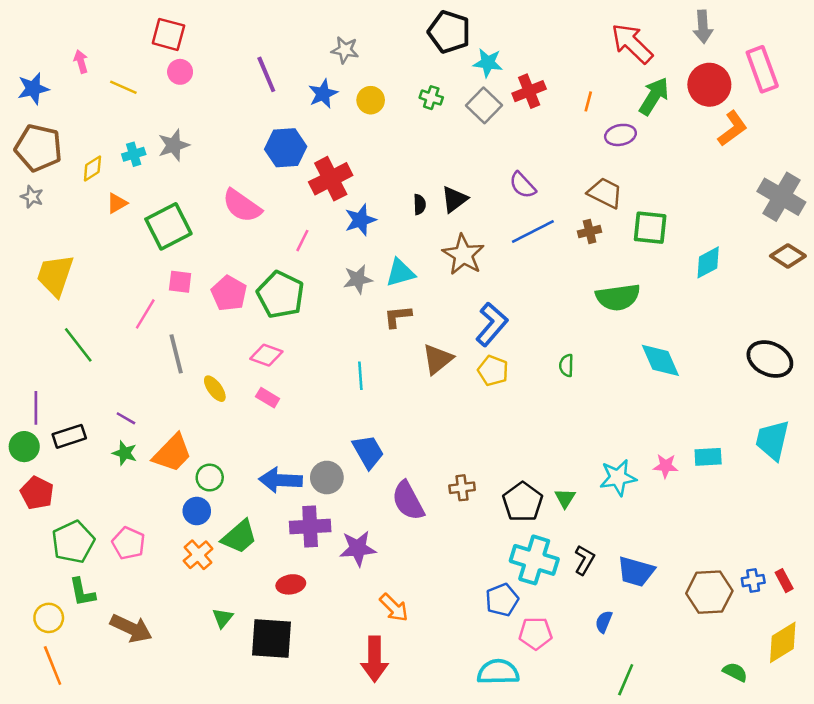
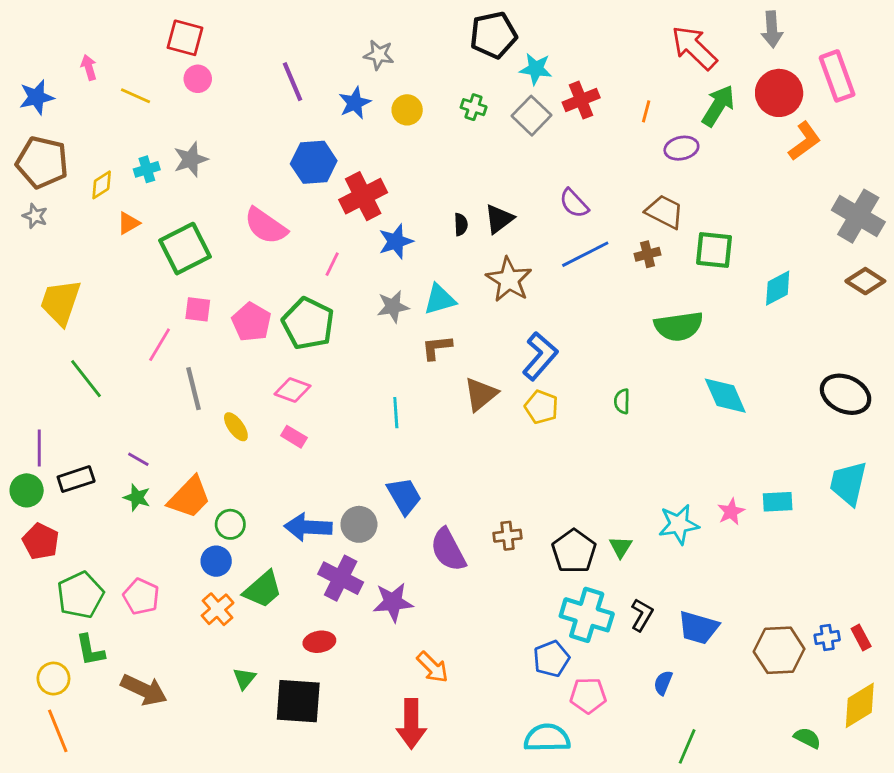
black pentagon: (449, 32) -> (493, 35), turned -30
pink star: (666, 466) -> (731, 512), turned -30
purple cross: (310, 526) -> (341, 578), turned 30

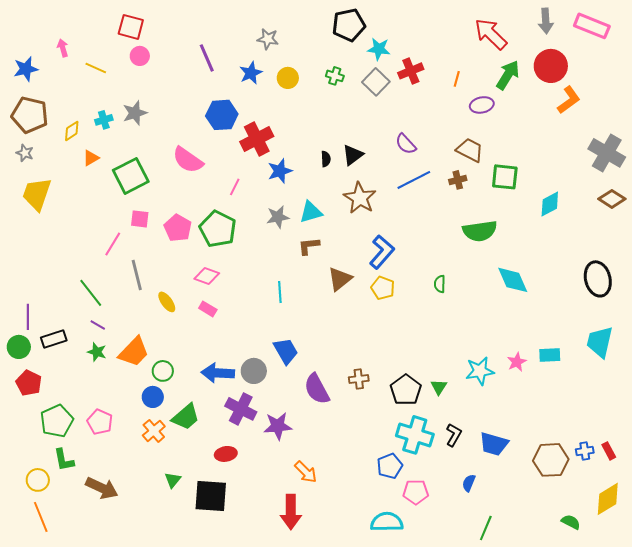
pink rectangle: (837, 76) -> (592, 26), moved, turned -48
yellow trapezoid: (61, 302) -> (37, 194), moved
green line: (86, 379) -> (91, 293), moved
black ellipse: (846, 394) -> (598, 279), turned 52

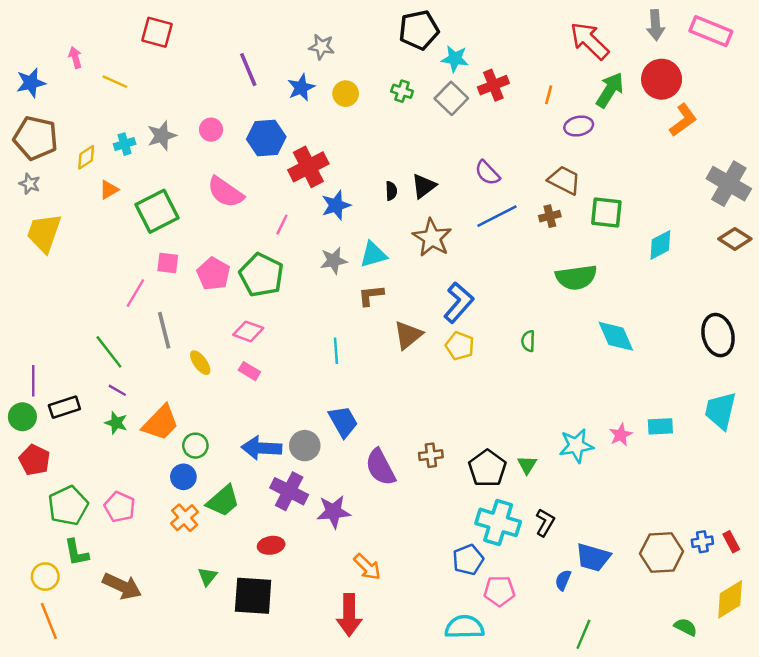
pink circle: (140, 56) -> (211, 130), moved
blue trapezoid: (494, 444) -> (593, 557), moved

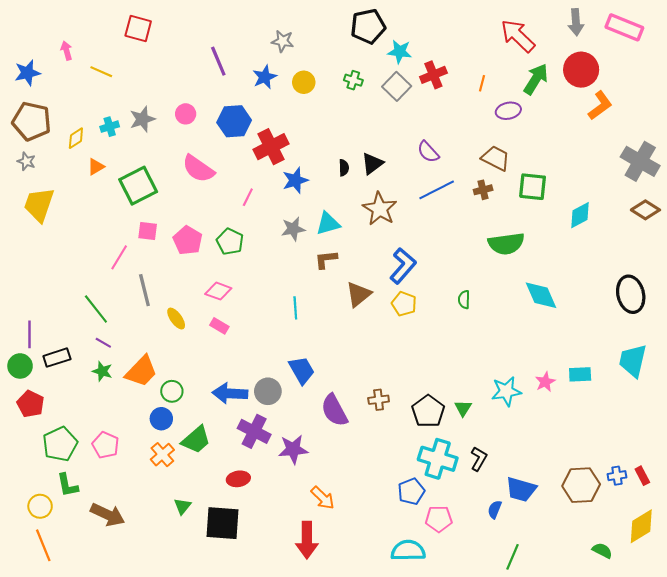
green pentagon: (261, 275) -> (230, 242), size x0.7

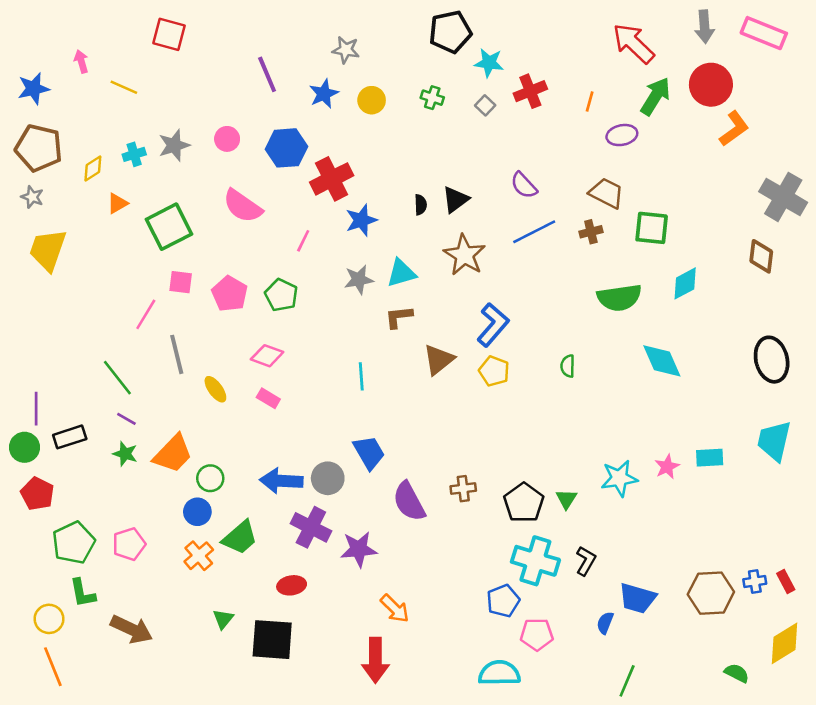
gray square: (397, 86) -> (485, 105), size x0.6
brown diamond: (645, 210) -> (761, 256), moved, turned 64
cyan diamond: (580, 215) -> (685, 283), moved
pink pentagon: (105, 445) -> (129, 544), turned 30

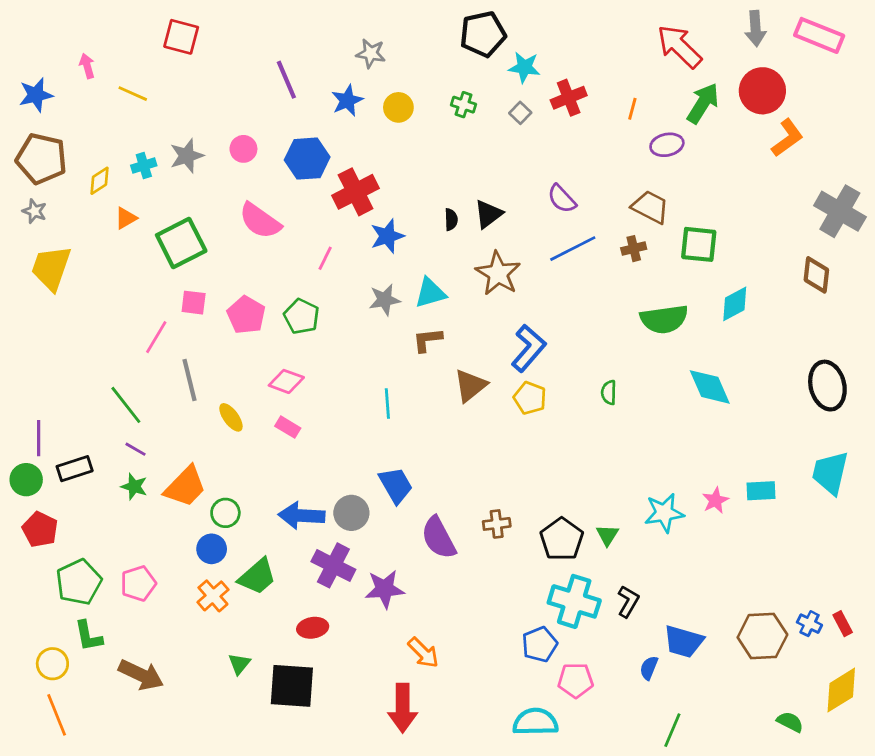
blue cross: (755, 581) -> (809, 624), turned 35

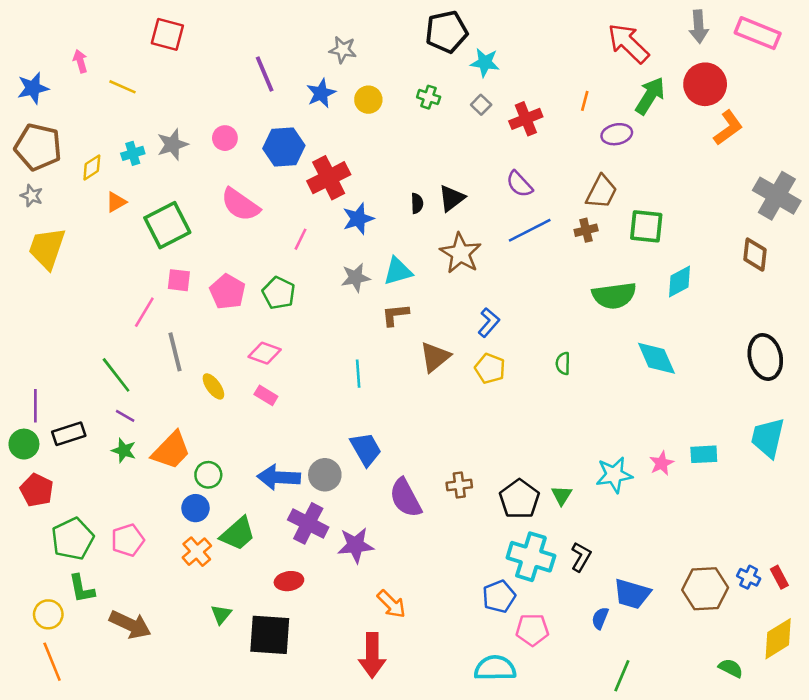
red cross: (569, 98) -> (526, 119), moved
brown trapezoid: (650, 207) -> (601, 192), turned 90
blue L-shape: (529, 348) -> (489, 322), size x0.7

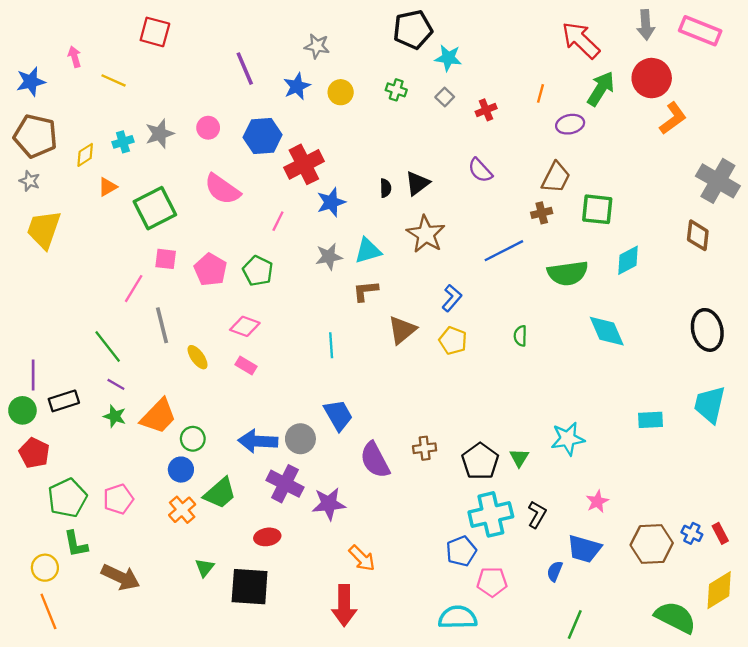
red cross: (526, 119) -> (486, 110), size x0.7
blue line: (530, 230) -> (504, 251), moved
pink star: (662, 463) -> (597, 501), moved
cyan cross: (531, 557) -> (491, 514), turned -30
green semicircle: (731, 668) -> (675, 617), size x1.8

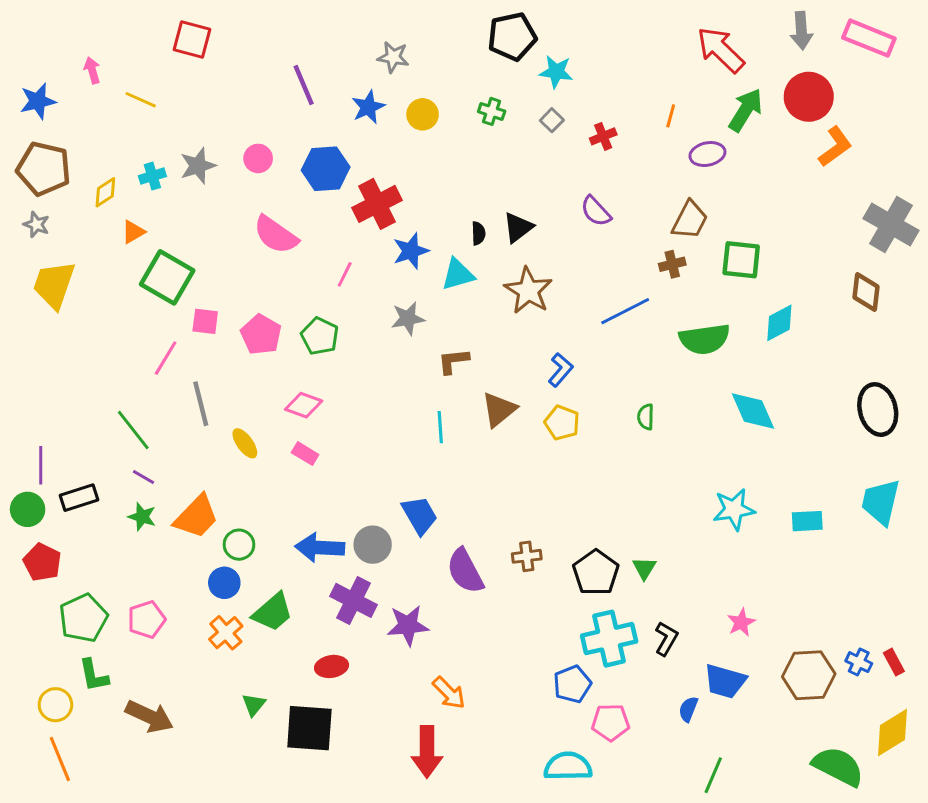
green square: (155, 208) -> (167, 277), moved, turned -33
cyan triangle: (368, 251) -> (458, 274), moved
cyan line: (331, 345) -> (440, 427), moved
cyan star: (568, 439) -> (734, 509), moved

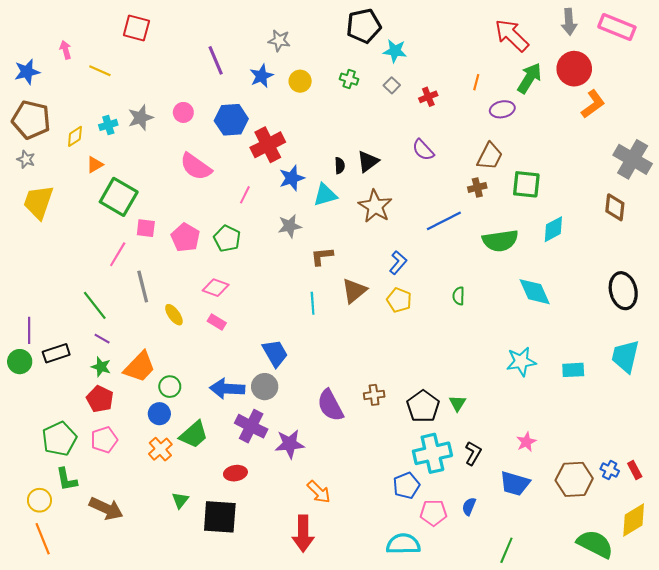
blue trapezoid: (420, 515) -> (275, 353), moved
red pentagon: (42, 562) -> (100, 399), moved
blue semicircle: (688, 709) -> (469, 506), moved

